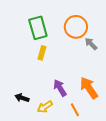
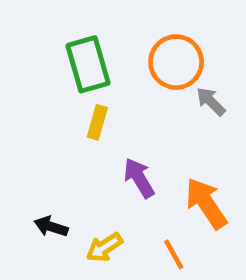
purple arrow: (60, 88) -> (139, 178), moved

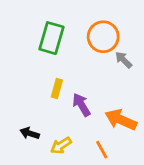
green rectangle: (88, 64) -> (51, 38), turned 32
yellow rectangle: (97, 122) -> (57, 88), moved
orange arrow: (206, 203) -> (121, 120), turned -32

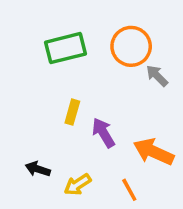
green rectangle: (51, 38) -> (65, 48), turned 60

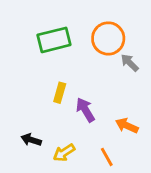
orange arrow: (154, 152) -> (127, 126), size x0.7

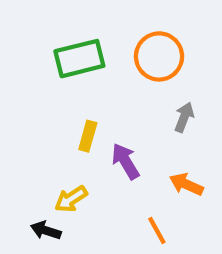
gray arrow: (130, 63) -> (184, 117), moved, turned 66
black arrow: (31, 140) -> (46, 230), moved
yellow arrow: (64, 153) -> (71, 199), moved

